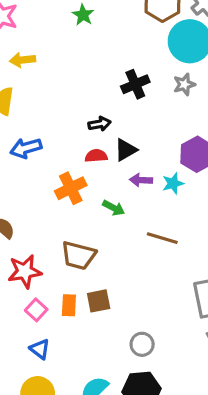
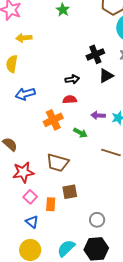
black triangle: (126, 150) -> (106, 76), moved
orange rectangle: (69, 305) -> (51, 204), moved

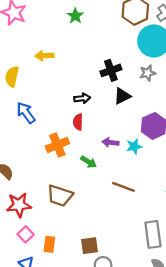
yellow arrow: (24, 38) -> (44, 56), moved
blue arrow: (25, 94) -> (26, 113), turned 66
red semicircle: (70, 100) -> (78, 122), turned -88
brown square: (70, 192) -> (90, 246), moved

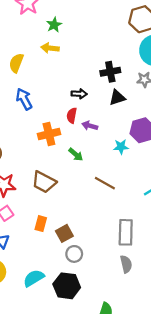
green star: (75, 16) -> (54, 25), moved
purple arrow: (110, 142) -> (90, 126), moved
orange rectangle: (49, 244) -> (41, 224), moved
brown square: (90, 246) -> (64, 233), turned -30

